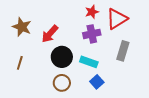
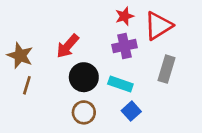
brown star: (22, 27) -> (20, 56), moved

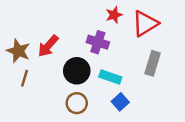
red arrow: (68, 46) -> (48, 46), moved
purple cross: (124, 46) -> (98, 42), moved, turned 30

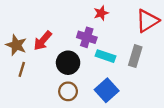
red triangle: (145, 24) -> (147, 21), moved
cyan rectangle: (110, 77) -> (105, 56), moved
blue square: (120, 102) -> (107, 90), size x1.5

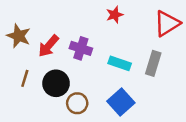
purple cross: (87, 37) -> (81, 48), moved
brown star: (16, 45) -> (19, 36), moved
black circle: (68, 63) -> (56, 83), moved

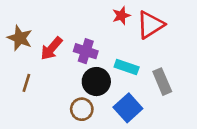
red triangle: (167, 23) -> (150, 25), moved
gray rectangle: (153, 63) -> (162, 82), moved, turned -40
black circle: (56, 83) -> (96, 82), moved

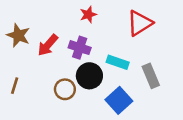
red star: (121, 16) -> (88, 14), moved
brown line: (26, 83) -> (15, 86), moved
brown circle: (82, 109) -> (65, 89), moved

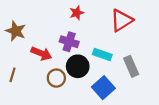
red arrow: (48, 45) -> (41, 53), moved, turned -108

